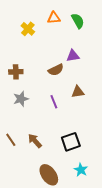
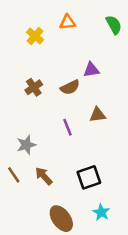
green semicircle: (78, 21) -> (114, 25), moved
brown cross: (16, 72) -> (34, 87), moved, turned -32
gray star: (21, 99) -> (26, 145), moved

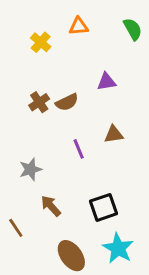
brown semicircle: (70, 87) -> (67, 102), moved
brown line: (14, 175) -> (16, 228), moved
cyan star: (101, 212) -> (118, 248), size x1.5

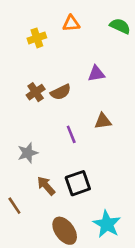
green semicircle: (133, 29) -> (120, 26), turned -36
yellow cross: (41, 42) -> (37, 38), turned 30
black square: (103, 207) -> (78, 183), moved

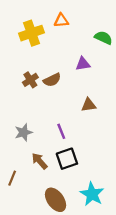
green semicircle: (120, 26) -> (103, 38), moved
yellow cross: (37, 38) -> (32, 33), size x1.5
purple line: (71, 134) -> (61, 131), moved
brown line: (14, 206) -> (12, 178), turned 56

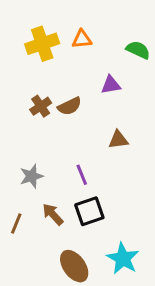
orange triangle: (61, 21) -> (82, 39), moved
brown line: (12, 178) -> (16, 223), moved

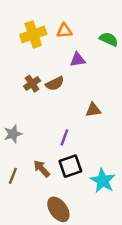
purple triangle: (111, 85) -> (78, 60), moved
purple line: (82, 175) -> (64, 137), turned 42
gray star: (32, 176) -> (13, 134), moved
cyan star: (123, 258) -> (103, 181), moved

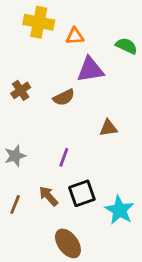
yellow cross: (33, 34) -> (39, 22), moved, turned 30
purple triangle: (78, 60) -> (90, 70), size x1.5
brown cross: (32, 84) -> (21, 90), moved
purple line: (64, 137) -> (64, 157), moved

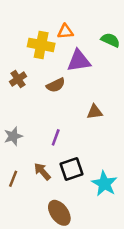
yellow cross: (39, 22) -> (41, 45), moved

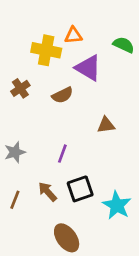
purple triangle: (79, 61) -> (88, 68), turned 40

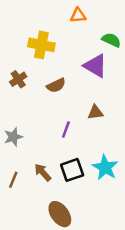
orange triangle: (73, 35) -> (78, 16), moved
purple triangle: (88, 68) -> (95, 66), moved
purple line: (62, 154) -> (66, 130), moved
cyan star: (117, 205) -> (105, 167), moved

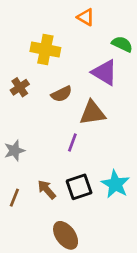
orange triangle: (78, 16) -> (86, 17), turned 35
brown triangle: (95, 112) -> (92, 113), moved, size x1.5

